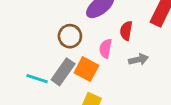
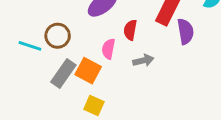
brown circle: (70, 36) -> (58, 36), moved
cyan line: (37, 79) -> (30, 46), moved

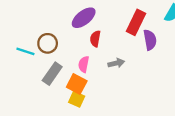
red semicircle: (130, 30) -> (95, 39), moved
pink semicircle: (108, 49) -> (84, 64), moved
orange square: (88, 71) -> (77, 84), moved

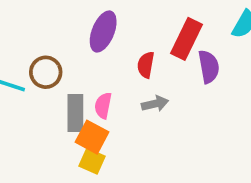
purple ellipse: (84, 18) -> (103, 31), turned -30
red semicircle: (95, 39) -> (146, 65), moved
gray rectangle: (52, 74) -> (75, 113), moved, turned -35

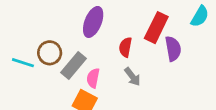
gray arrow: (155, 104) -> (132, 77), turned 66
gray rectangle: (75, 113) -> (73, 65), moved, turned 40

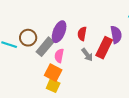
purple ellipse: (93, 22) -> (59, 32), moved
red rectangle: (156, 28) -> (104, 48), moved

